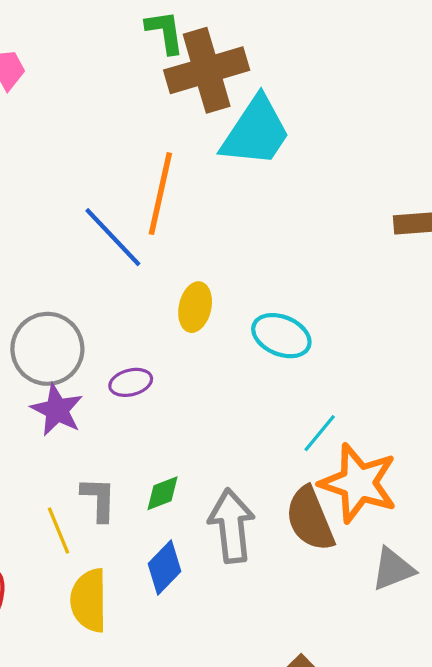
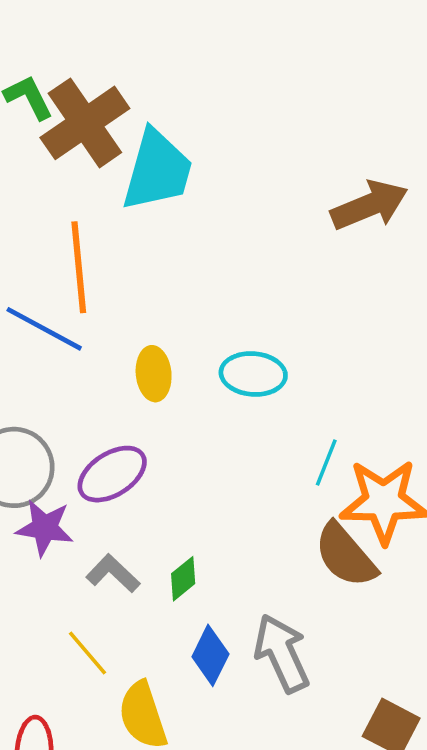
purple ellipse: (131, 382) -> (112, 474), size x1.5
gray L-shape: (99, 499) -> (113, 573), moved, turned -30
gray arrow: (232, 526) -> (282, 653), moved

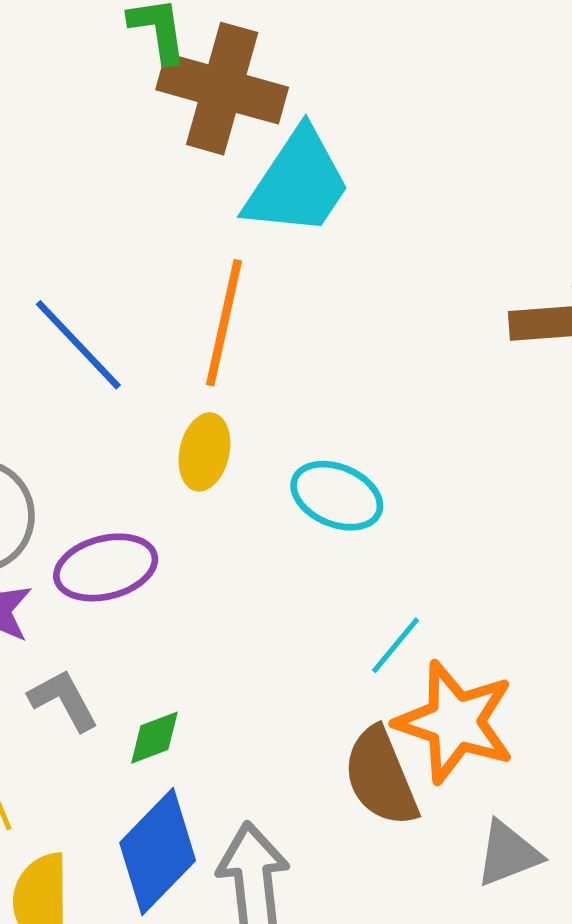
brown cross: (85, 123) -> (222, 89), turned 32
orange line: (79, 267) -> (224, 323), moved
blue diamond: (210, 655) -> (158, 852), size x1.5

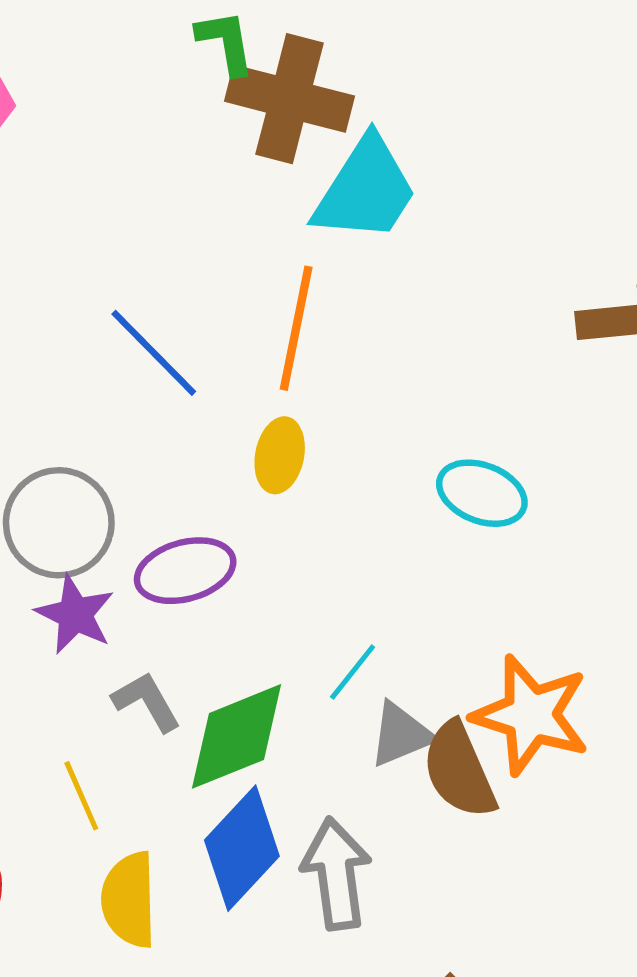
cyan ellipse: (337, 496) -> (482, 493), moved
cyan line: (396, 645) -> (353, 672), moved
green diamond: (154, 738) -> (237, 736), size x2.0
gray triangle: (508, 854) -> (401, 735), moved

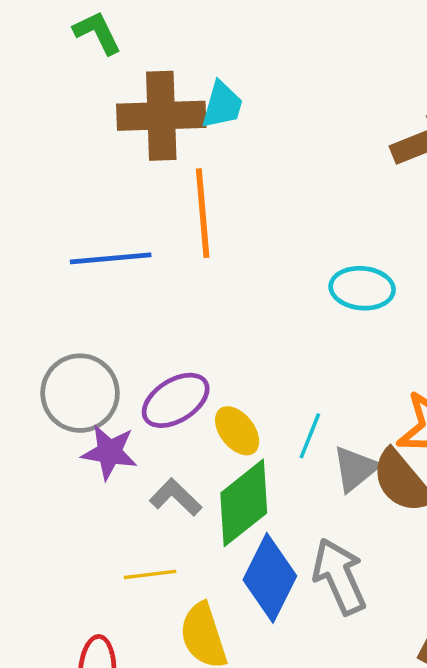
brown cross: (290, 99) -> (161, 116), moved
cyan trapezoid: (366, 190) -> (222, 105), size x0.6
blue line: (154, 353) -> (111, 258), turned -34
yellow ellipse: (280, 455) -> (237, 431), moved, turned -33
yellow line: (81, 796) -> (150, 574), turned -57

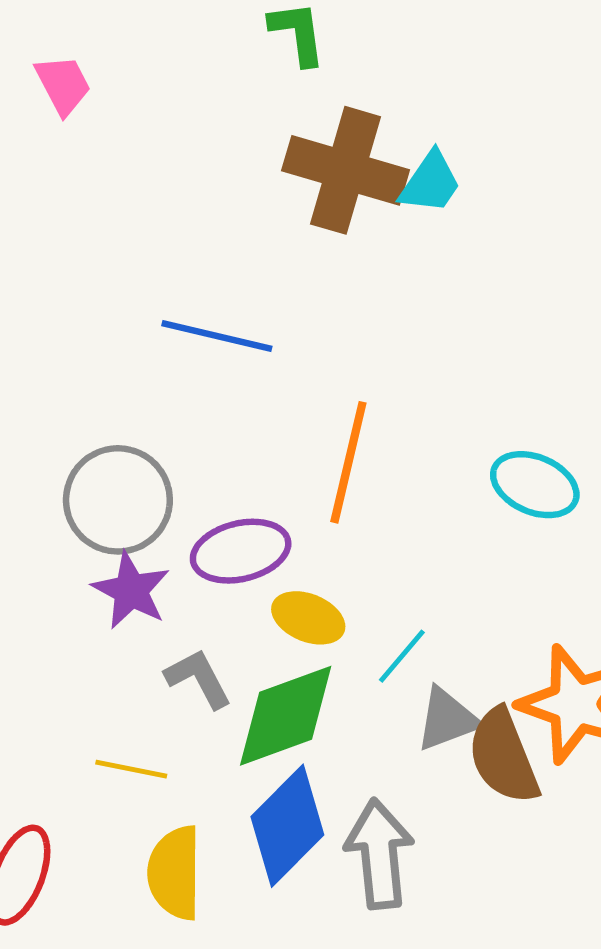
orange line: (203, 213) -> (348, 462), moved
yellow ellipse: (237, 431) -> (308, 618), turned -48

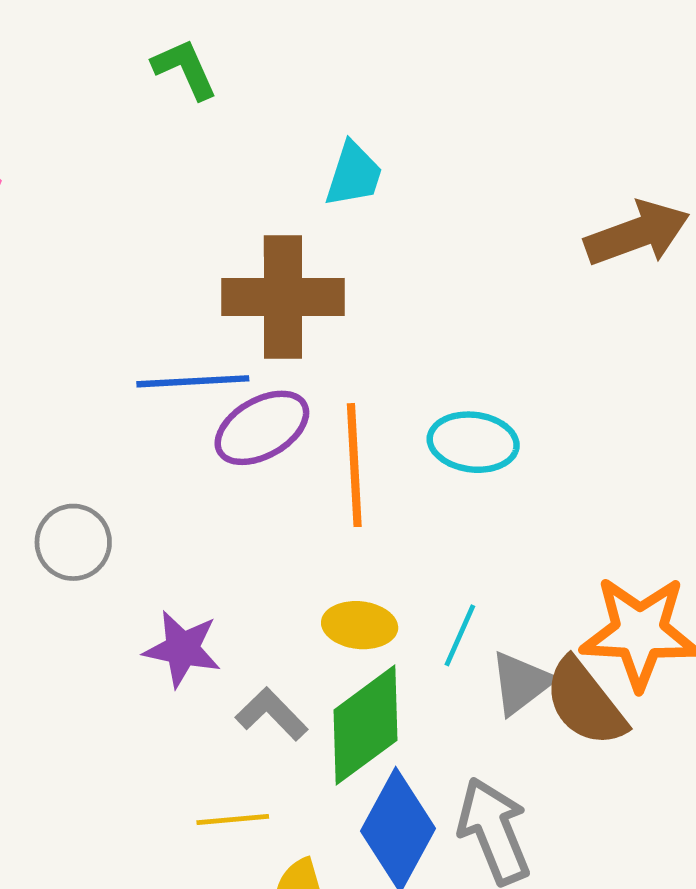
brown cross: (346, 170) -> (283, 297), moved
cyan ellipse: (535, 485) -> (473, 442), moved
gray circle: (118, 500) -> (73, 542), moved, size x0.7
purple ellipse: (241, 551) -> (262, 428), moved

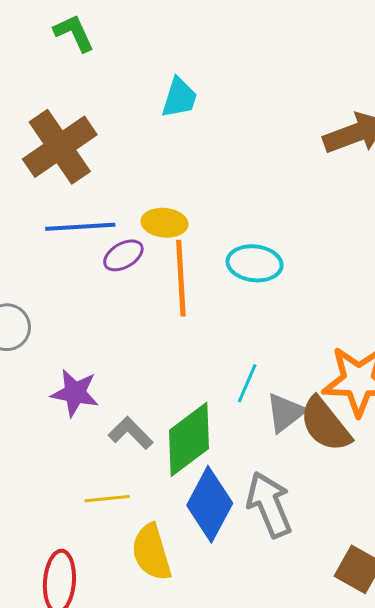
brown cross: (283, 297) -> (60, 147), moved, turned -34
purple ellipse: (262, 428) -> (123, 255), size x0.7
yellow ellipse: (360, 625) -> (165, 223), moved

